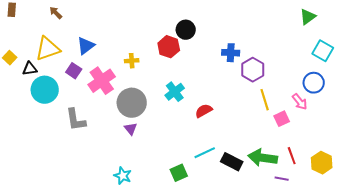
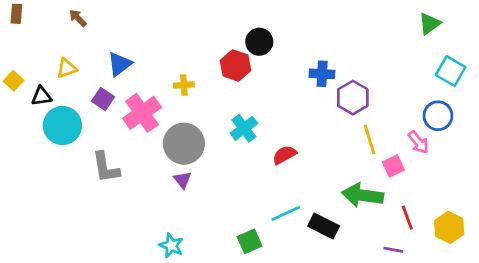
yellow triangle: (48, 49) -> (67, 68), size x0.6
green arrow: (263, 158) -> (363, 195), moved

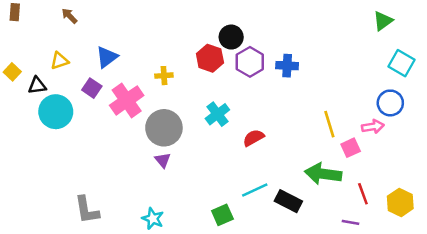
purple hexagon: (353, 98) -> (250, 62), moved
pink arrow: (418, 142) -> (373, 127), turned -60
gray L-shape: (106, 167) -> (87, 210), moved

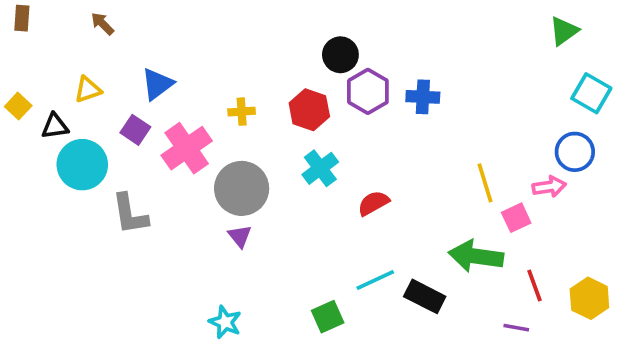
red hexagon: (210, 58) -> (309, 110), moved
gray L-shape: (87, 210) -> (130, 214), moved

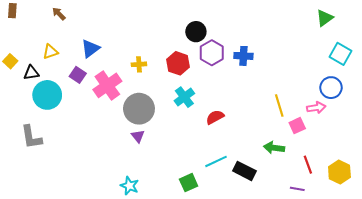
gray L-shape: (130, 214) -> (31, 137), moved
green arrow: (476, 256) -> (274, 148), size x0.7

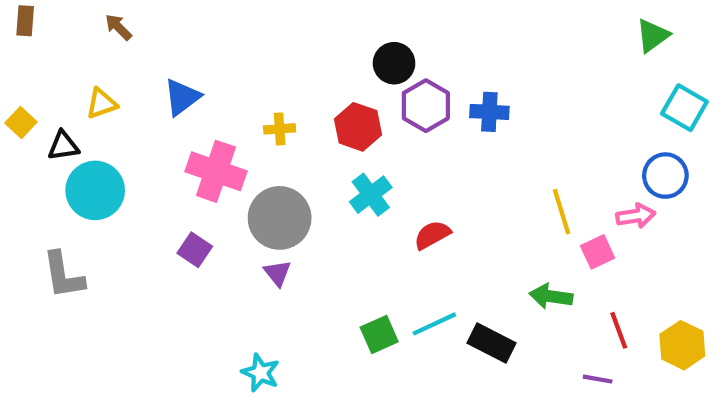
purple square: (78, 75) -> (195, 250), moved
pink cross: (107, 85) -> (216, 171), turned -36
green square: (189, 183) -> (379, 335), moved

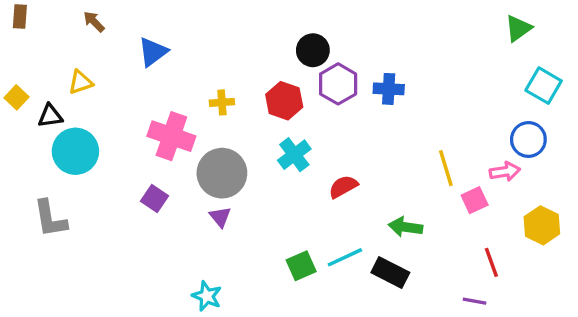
blue triangle: (182, 97) -> (153, 52), moved
green arrow: (551, 296) -> (405, 227), moved
yellow hexagon: (682, 345) -> (542, 225), moved

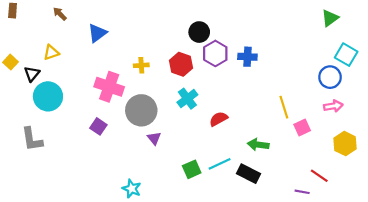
black triangle: (50, 116) -> (32, 74), turned -42
blue circle: (528, 139) -> (330, 77), moved
pink arrow: (505, 171) -> (333, 106), moved
purple triangle: (220, 217) -> (154, 138), moved
red line: (491, 262) -> (319, 176), moved, turned -36

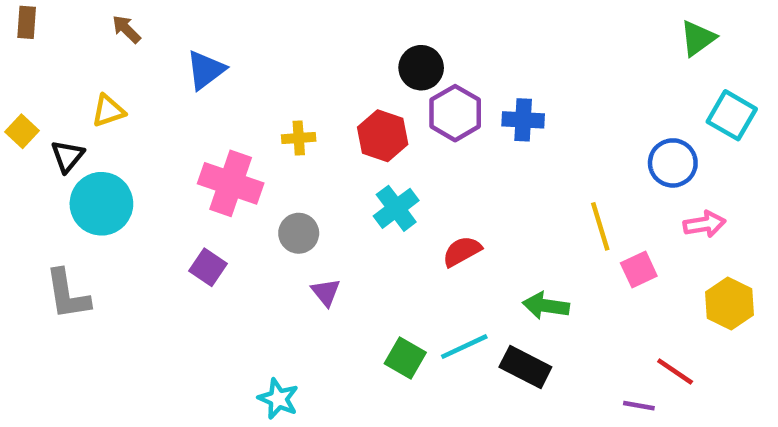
blue circle: (330, 77) -> (673, 163), moved
gray circle: (141, 110) -> (299, 233), size x0.6
green square: (192, 169) -> (405, 358), turned -36

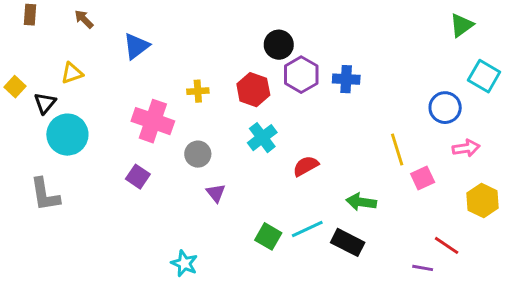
brown rectangle: (27, 22) -> (30, 15), moved

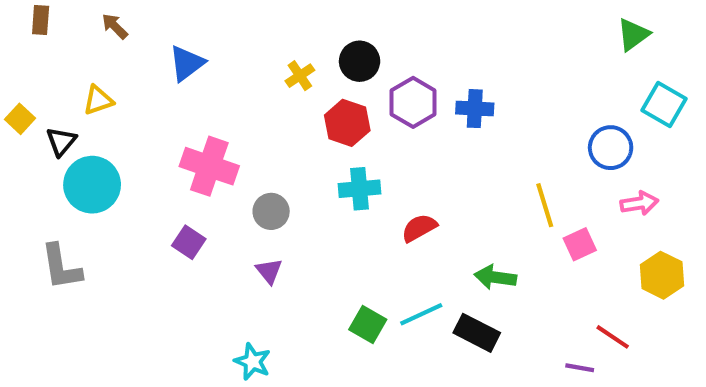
black circle: (279, 45) -> (360, 61), moved
yellow cross: (198, 91) -> (300, 76), moved, turned -30
cyan cross: (262, 138) -> (360, 189), turned 32
purple triangle: (216, 193) -> (269, 271), moved

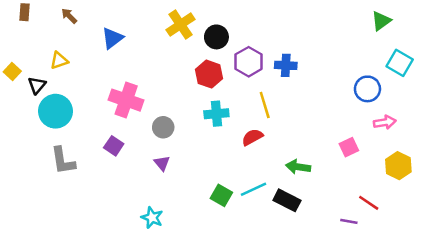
yellow cross: (300, 76) -> (181, 25), moved, size x1.6
yellow line: (545, 205) -> (265, 105), moved
gray L-shape: (61, 267) -> (63, 161), moved

